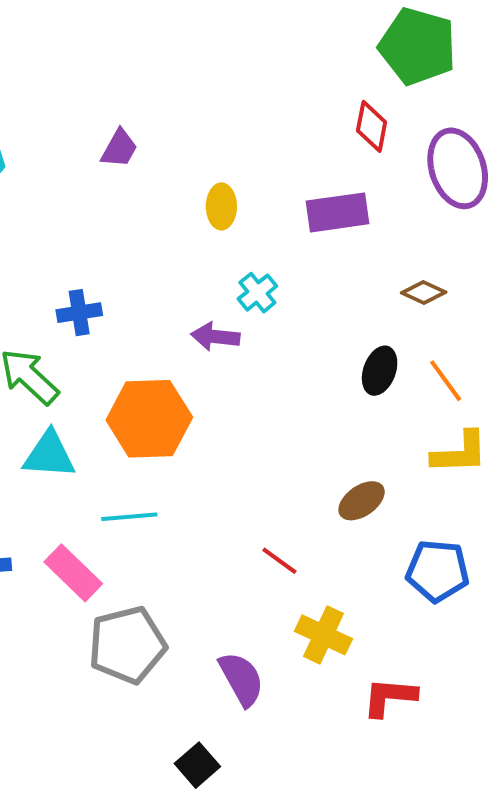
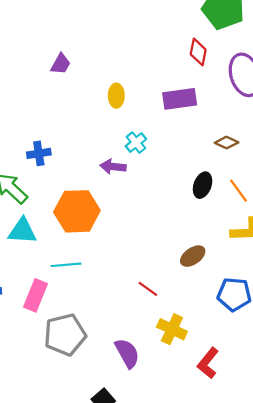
pink rectangle: (73, 573) -> (36, 295), turned 68
red L-shape: (390, 697) -> (208, 363), turned -56

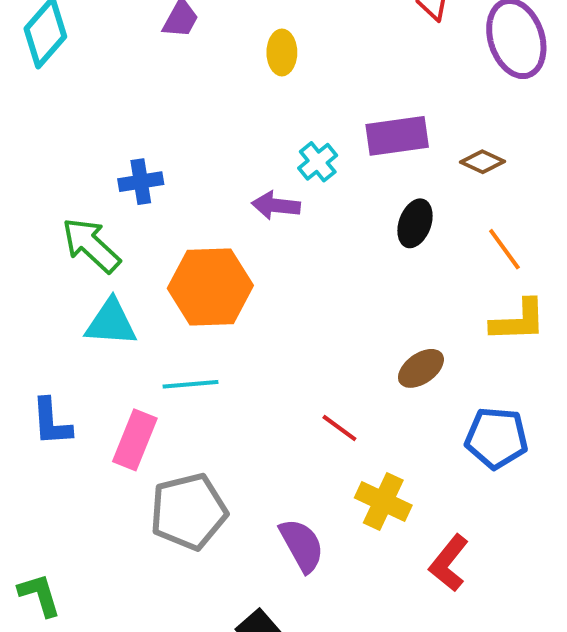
yellow ellipse: (116, 96) -> (282, 52), moved
purple rectangle: (180, 99) -> (397, 136), moved
black ellipse: (203, 185) -> (415, 223), moved

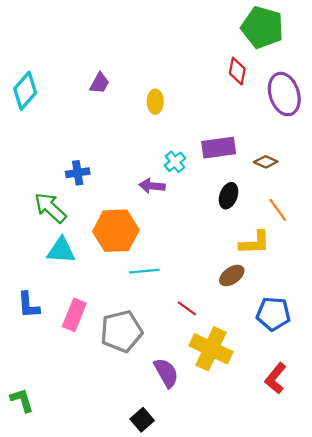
yellow L-shape: (518, 321) -> (255, 243), moved
cyan line: (190, 384) -> (144, 271), moved
yellow cross: (383, 502) -> (211, 349), size x1.4
gray pentagon: (188, 511) -> (121, 331), moved
red L-shape: (449, 563) -> (276, 378), moved

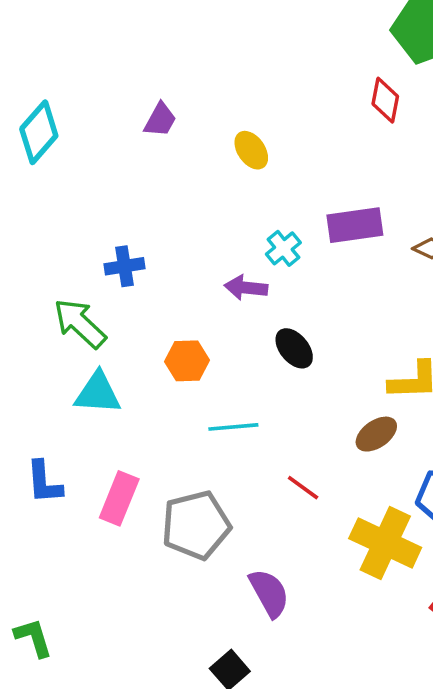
yellow ellipse: (155, 102) -> (251, 150), turned -35
black ellipse: (228, 196) -> (294, 348), moved, turned -60
orange hexagon: (116, 231) -> (187, 361), size x0.6
yellow cross: (211, 349) -> (385, 543), moved

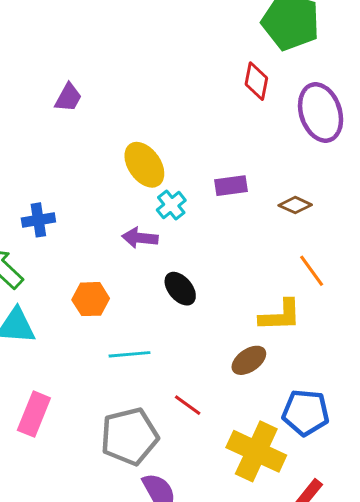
yellow ellipse: (251, 150) -> (144, 165), moved, size x1.4
purple rectangle: (355, 225) -> (231, 186), size x0.7
gray pentagon: (196, 525) -> (129, 436), moved

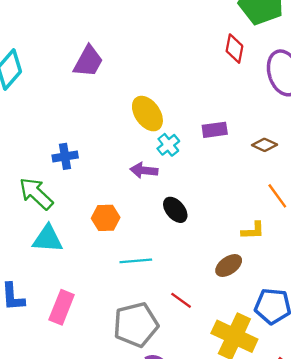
purple trapezoid: (68, 98) -> (88, 61), size x1.4
yellow L-shape: (280, 316) -> (253, 231), size x0.7

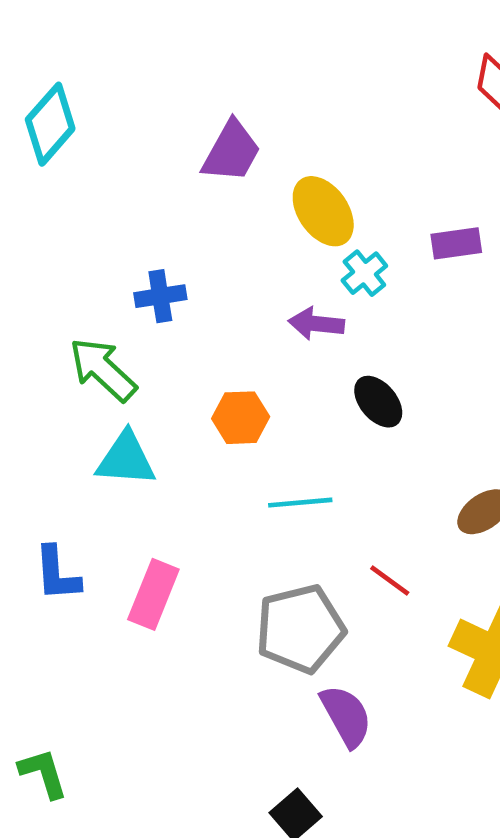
purple trapezoid: (88, 61) -> (231, 152), moved

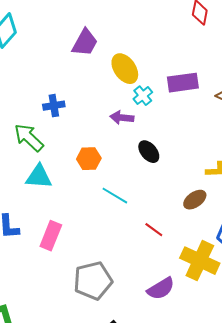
purple rectangle: (456, 243) -> (183, 83), size x1.4
cyan line: (300, 503) -> (115, 196), turned 36
gray pentagon: (300, 629) -> (93, 281), moved
purple semicircle: (346, 716) -> (161, 289), moved, turned 88

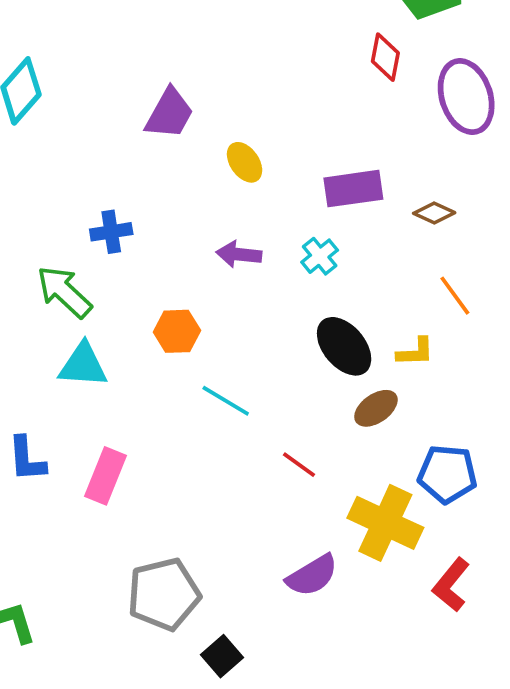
yellow ellipse: (125, 69) -> (245, 162), size x0.7
cyan cross: (143, 96) -> (320, 256), moved
black ellipse: (149, 152) -> (344, 346), moved, size x1.4
gray pentagon: (93, 281) -> (164, 594), moved

